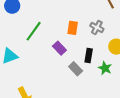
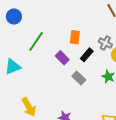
gray cross: (97, 27) -> (105, 43), moved
black rectangle: (89, 56) -> (87, 55), moved, turned 32

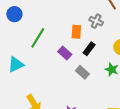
gray cross: (105, 43) -> (96, 21), moved

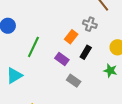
orange rectangle: (76, 32) -> (71, 37), turned 40
gray rectangle: (82, 72) -> (74, 81), moved

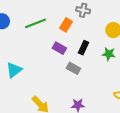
green line: (33, 47) -> (35, 23), moved, turned 50
black rectangle: (86, 52) -> (84, 48), moved

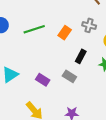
gray cross: (83, 10) -> (89, 25), moved
purple rectangle: (59, 48) -> (43, 80), moved

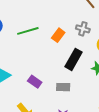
black rectangle: (81, 56) -> (74, 59), size x1.5
gray rectangle: (69, 76) -> (63, 87), moved, turned -32

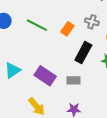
green line: (28, 31) -> (37, 25), turned 45
purple rectangle: (35, 82) -> (45, 76), size x1.5

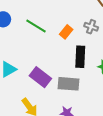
black rectangle: (83, 53) -> (80, 57), turned -30
gray rectangle: (74, 80) -> (68, 84), size x1.5

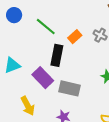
black rectangle: (80, 57) -> (57, 55), moved

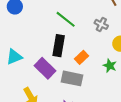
green line: (46, 27) -> (66, 19), moved
orange rectangle: (75, 37) -> (81, 57), moved

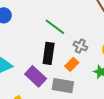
gray cross: (101, 24) -> (80, 46), moved

